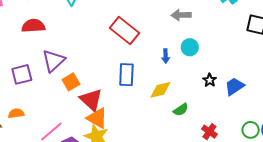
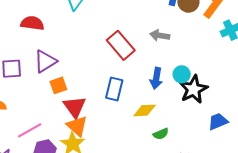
gray arrow: (181, 15) -> (160, 35), moved
blue arrow: (166, 56) -> (156, 78), size x1.5
black star: (210, 80) -> (193, 89), moved, size x2.0

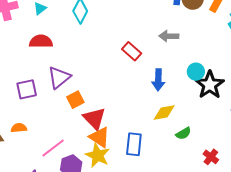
red rectangle: (121, 45) -> (132, 51), size x0.7
blue arrow: (156, 78) -> (158, 80), moved
blue rectangle: (114, 89) -> (134, 144), moved

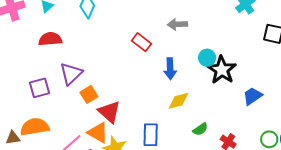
orange semicircle: (19, 128) -> (35, 127), size x1.8
green semicircle: (183, 133) -> (200, 129), moved
orange triangle: (100, 137) -> (98, 133), moved

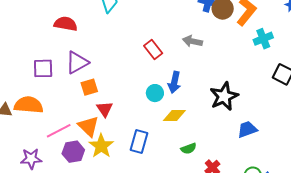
cyan circle: (207, 58) -> (155, 93), moved
red triangle: (109, 112) -> (105, 109), size x0.7

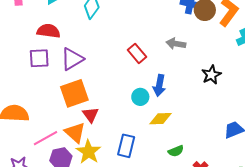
purple triangle: (77, 62) -> (72, 59), moved
purple square: (43, 68) -> (39, 58), moved
orange square: (89, 87) -> (74, 93), size x1.6
black star: (224, 96) -> (211, 75), moved, size x0.7

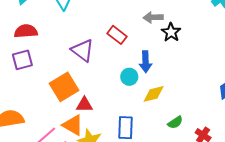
purple triangle: (72, 59) -> (83, 50), moved, turned -40
black star: (211, 75) -> (171, 32), moved
red triangle: (91, 115) -> (84, 105), turned -42

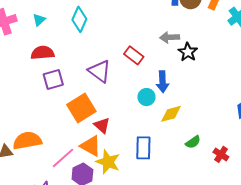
purple square: (22, 60) -> (53, 80), moved
red triangle: (84, 105) -> (102, 125), turned 42

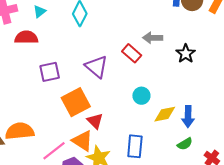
gray arrow: (170, 37) -> (153, 38), moved
red semicircle: (43, 53) -> (26, 37), moved
blue arrow: (163, 82) -> (188, 117), moved

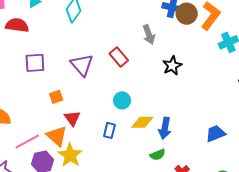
gray arrow: (153, 38) -> (149, 35), moved, turned -120
orange square: (76, 102) -> (56, 97), size x0.5
blue rectangle: (135, 146) -> (109, 130), moved, size x0.7

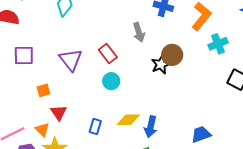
brown circle: (187, 14) -> (172, 55), moved
cyan circle: (122, 100) -> (111, 81), moved
orange triangle: (57, 136) -> (42, 130), size x0.7

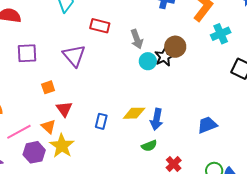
gray arrow: (139, 32) -> (137, 39), moved
red rectangle: (108, 53) -> (100, 26), moved, turned -36
cyan circle: (111, 81) -> (148, 61), moved

